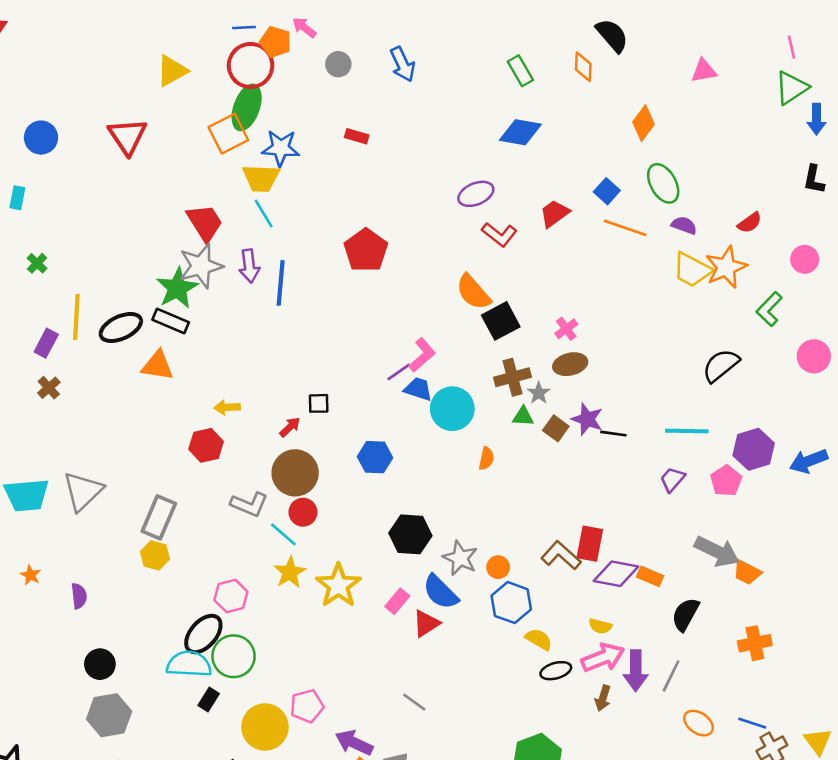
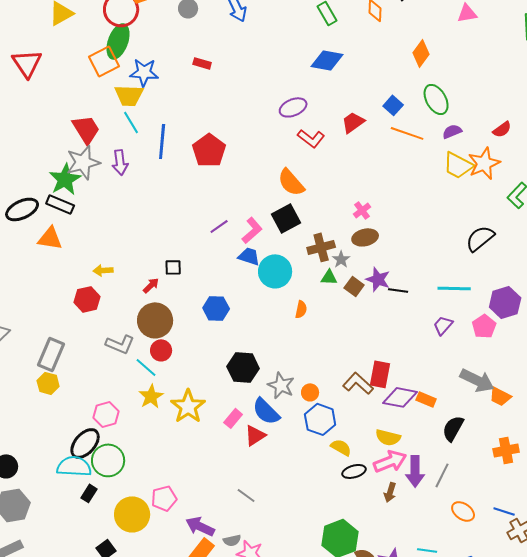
purple semicircle: (684, 225) -> (452, 131), turned -42
blue line: (281, 283) -> (162, 141), moved
black square: (501, 321) -> (286, 218), moved
purple line: (399, 372) -> (219, 226), moved
yellow semicircle: (600, 626) -> (388, 437), size x1.4

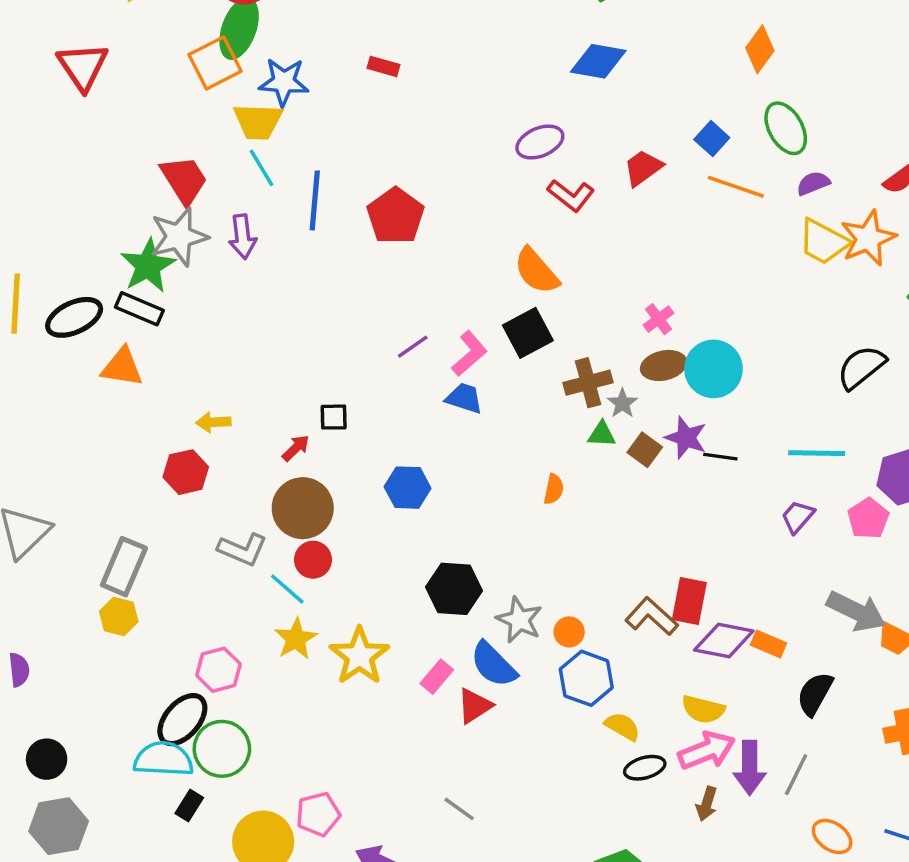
cyan circle: (275, 271) -> (714, 369), moved

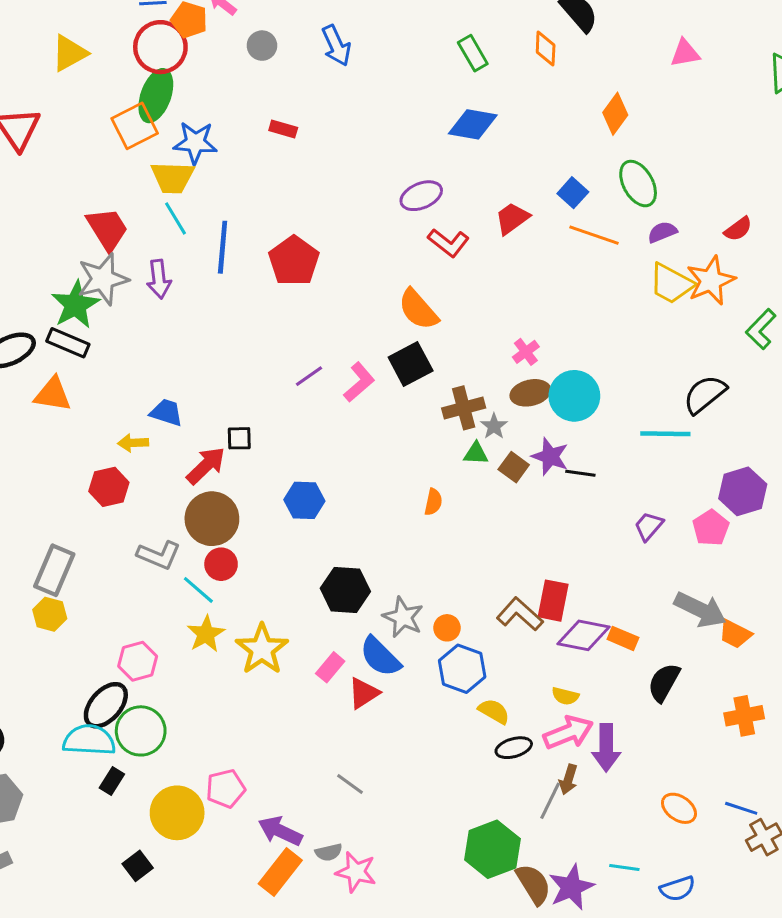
blue trapezoid: (464, 398) -> (166, 413), moved
red arrow: (296, 448) -> (206, 466), size x1.6
cyan line: (817, 453) -> (665, 434), moved
yellow semicircle: (703, 709) -> (565, 696), size x0.7
gray line: (796, 775) -> (550, 801), moved

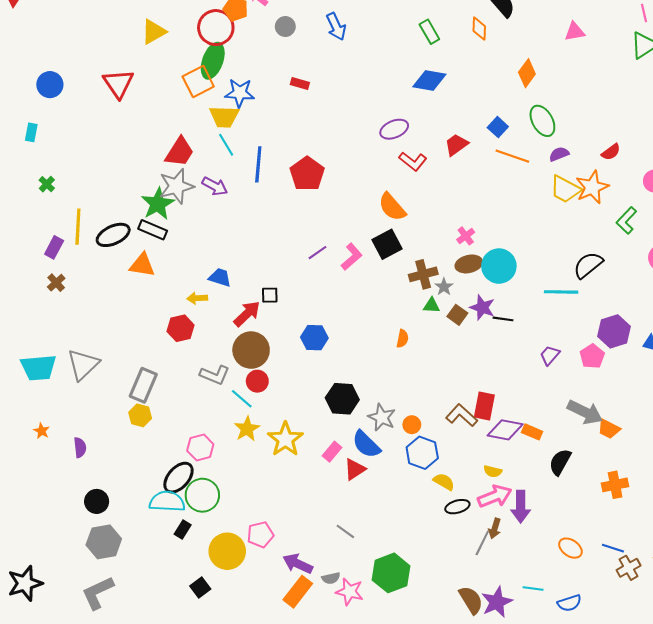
red trapezoid: (107, 229) -> (180, 152), turned 64
purple arrow: (159, 279) -> (215, 186), turned -55
green hexagon: (492, 849) -> (391, 573), moved

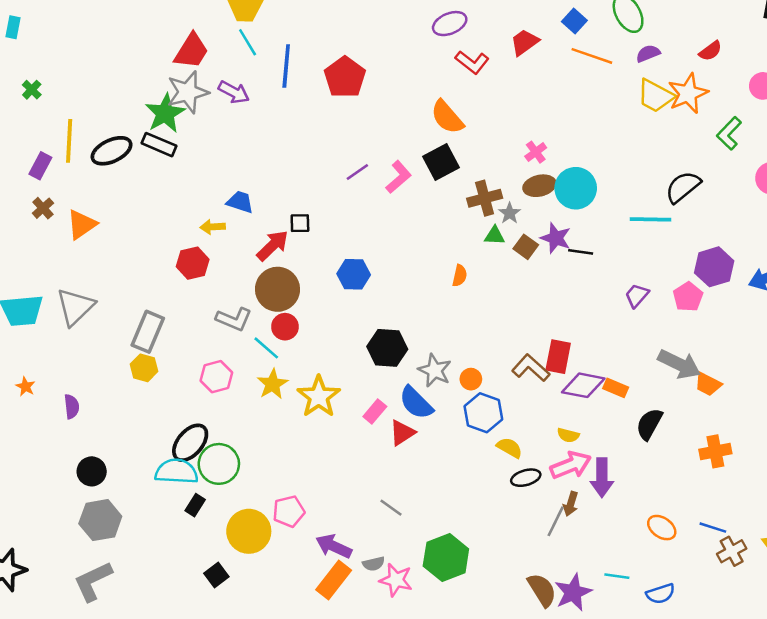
orange triangle: (142, 265) -> (82, 224), moved, turned -44
pink hexagon: (200, 448) -> (216, 377), moved

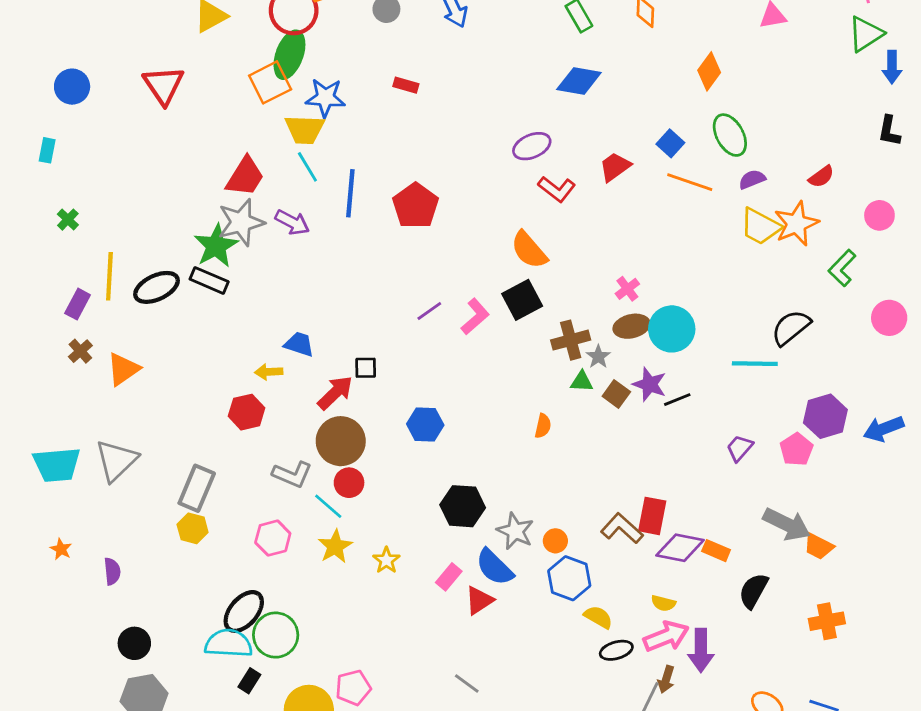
black line: (581, 252) -> (677, 400), turned -30
yellow star: (319, 397) -> (386, 560), size x0.6

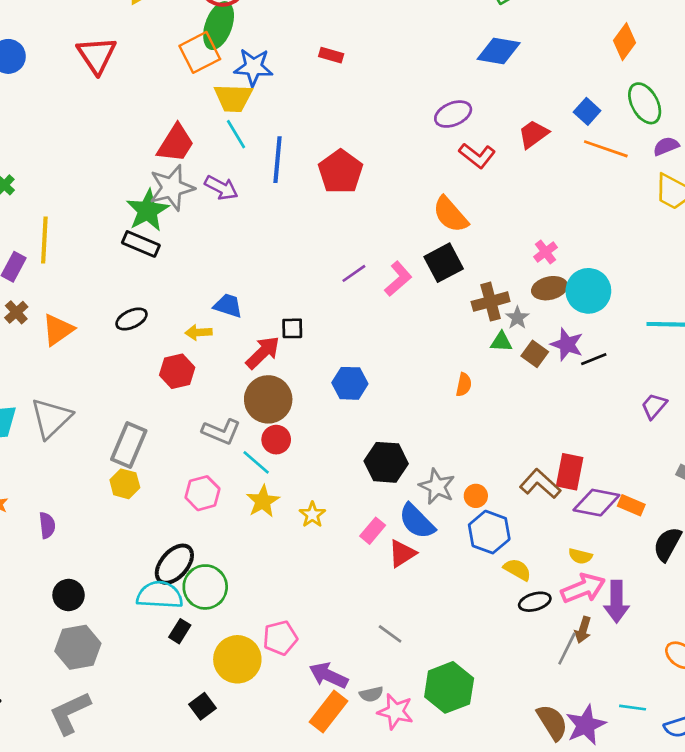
black ellipse: (157, 287) -> (131, 319), moved, size x0.7

